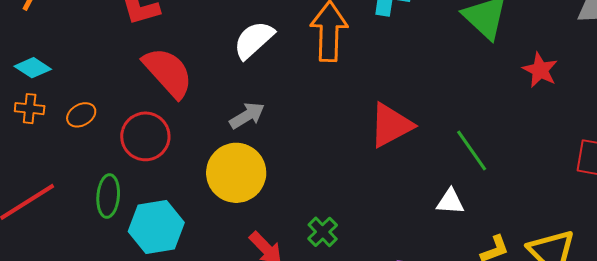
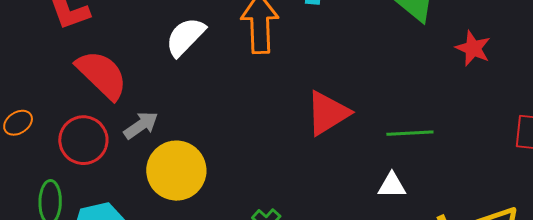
gray arrow: (247, 116) -> (141, 125), moved
green line: (472, 150) -> (410, 133), turned -54

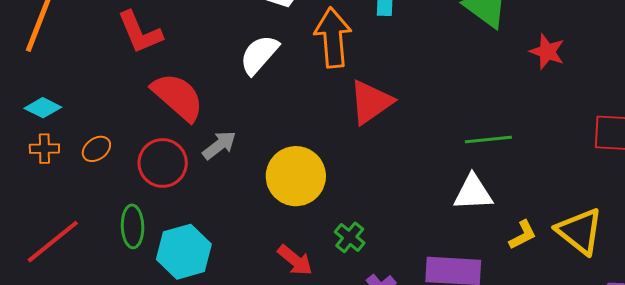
red triangle: (328, 113) -> (371, 102), moved
yellow circle: (176, 171) -> (296, 176), moved
white triangle: (392, 185) -> (473, 193), size x1.4

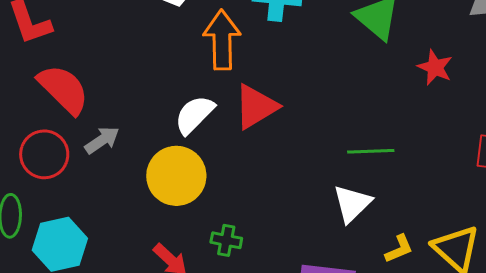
white semicircle: (259, 55) -> (194, 115), moved
white triangle: (473, 193) -> (352, 203), turned -45
green cross: (350, 237) -> (226, 240), turned -32

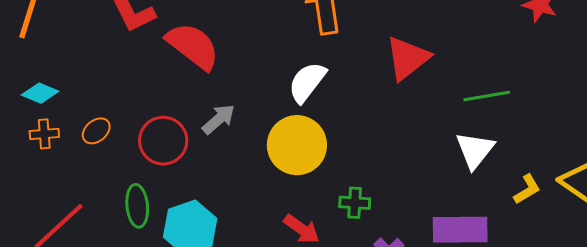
red semicircle: (63, 89) -> (193, 46), moved
red triangle: (256, 107) -> (407, 58), moved

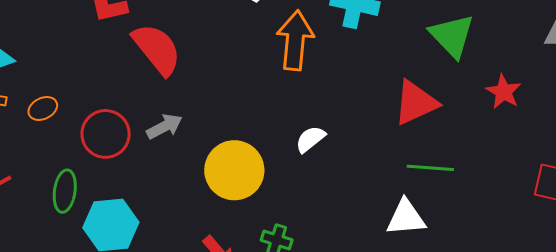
red triangle: (407, 58) -> (416, 103), moved
white semicircle: (307, 82) -> (310, 139), moved, size x0.7
white triangle: (475, 150) -> (406, 218), turned 33

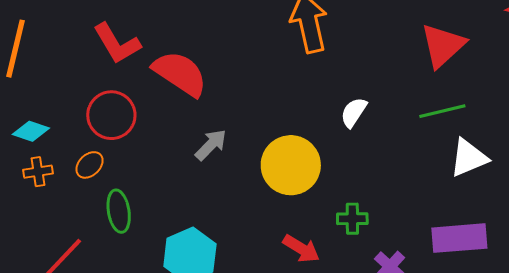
red circle: (106, 134) -> (111, 115), moved
green line: (430, 168) -> (442, 111), moved
green ellipse: (65, 191) -> (119, 211), moved

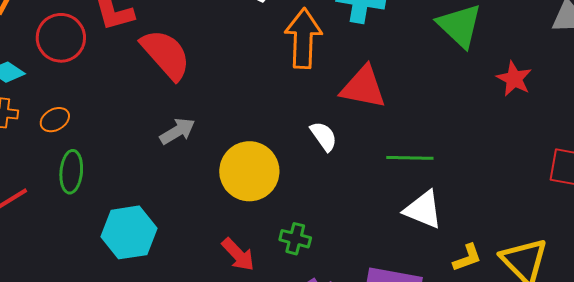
red triangle: (443, 45) -> (363, 87), moved, turned 39
white semicircle: (354, 112) -> (324, 136), turned 96
red circle: (111, 115) -> (61, 38), moved
white triangle: (469, 158) -> (423, 210), turned 30

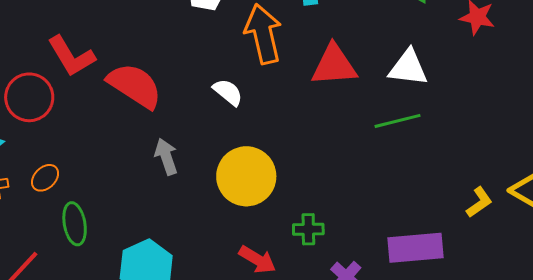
gray arrow: (177, 131) -> (166, 157), turned -63
white semicircle: (324, 136) -> (228, 92), moved
white triangle: (423, 210) -> (408, 68), moved

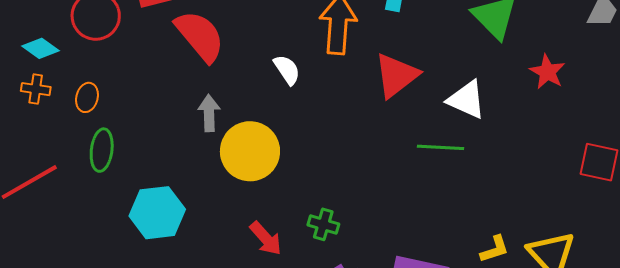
red triangle: (334, 65) -> (396, 75), turned -51
yellow circle: (246, 176) -> (250, 151), moved
orange ellipse: (45, 178) -> (87, 97), turned -48

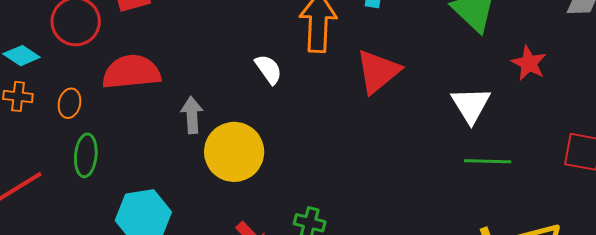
red semicircle: (200, 36) -> (131, 72), moved, turned -54
white triangle: (467, 100) -> (471, 105), moved, turned 36
green line: (440, 147) -> (488, 161), moved

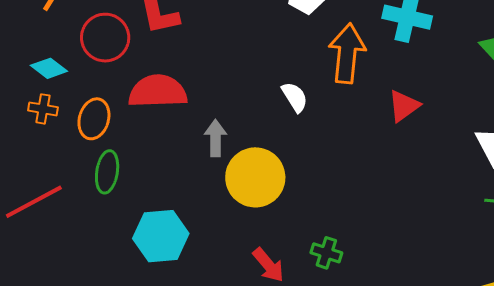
red triangle: (378, 71) -> (404, 106), size x0.7
orange ellipse: (70, 103) -> (94, 119), size x1.4

